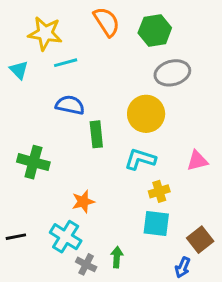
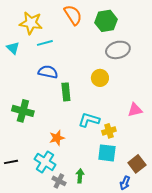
yellow circle: (146, 114) -> (100, 78), size x0.7
cyan L-shape: (140, 159) -> (89, 120), moved

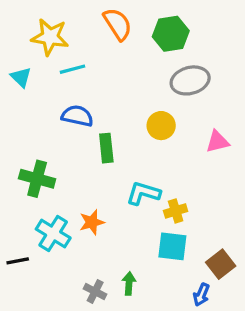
pink triangle: (135, 110) -> (217, 142), moved
cyan cross: (45, 162) -> (53, 234), moved

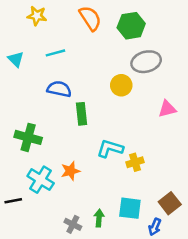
yellow star: (50, 37) -> (37, 16), moved, size x0.7
yellow circle: (161, 126) -> (121, 85), moved
cyan square: (172, 246) -> (130, 208), moved

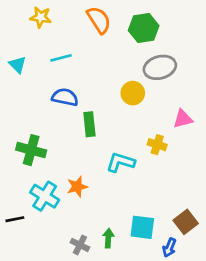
yellow cross: (135, 162) -> (157, 145), moved, turned 35

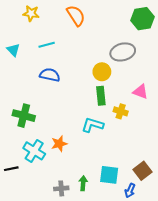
green hexagon: (144, 28) -> (143, 19), moved
pink triangle: (183, 119) -> (140, 92), turned 35
green rectangle: (89, 124) -> (101, 96), moved
gray cross: (80, 245) -> (61, 188), turned -32

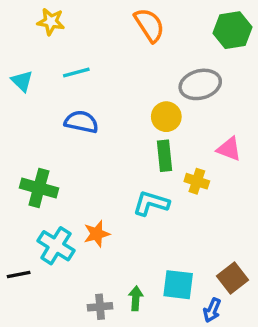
orange semicircle: (76, 16) -> (149, 25), moved

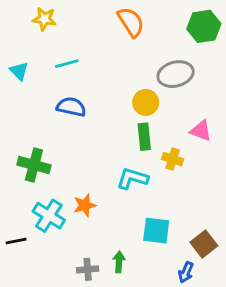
cyan square: (178, 285) -> (156, 231), moved

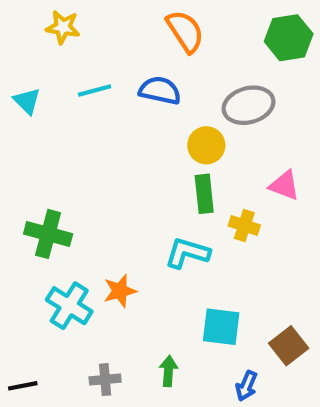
blue semicircle: (71, 107) -> (160, 90), moved
black line: (16, 241) -> (23, 386), moved
gray cross: (88, 269) -> (105, 380), moved
blue arrow: (186, 272) -> (246, 386), moved

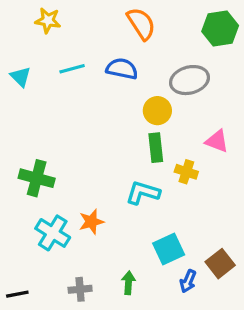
cyan square: (221, 327) -> (169, 249), turned -32
blue arrow: (246, 386) -> (188, 281), moved

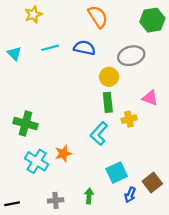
yellow star: (48, 20) -> (33, 14), turned -30
yellow cross: (186, 172) -> (129, 119), turned -32
cyan L-shape: (143, 193) -> (99, 134), turned -65

